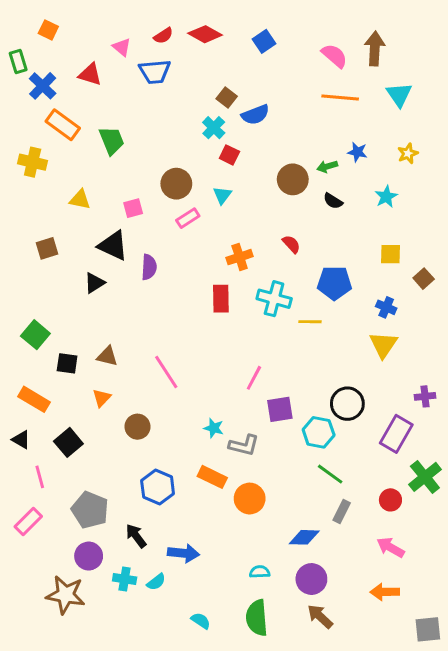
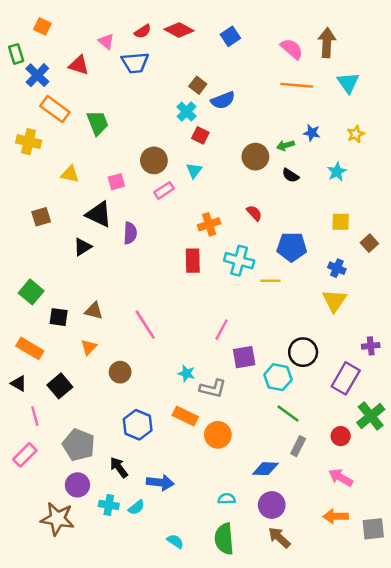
gray square: (428, 629) -> (373, 529), moved

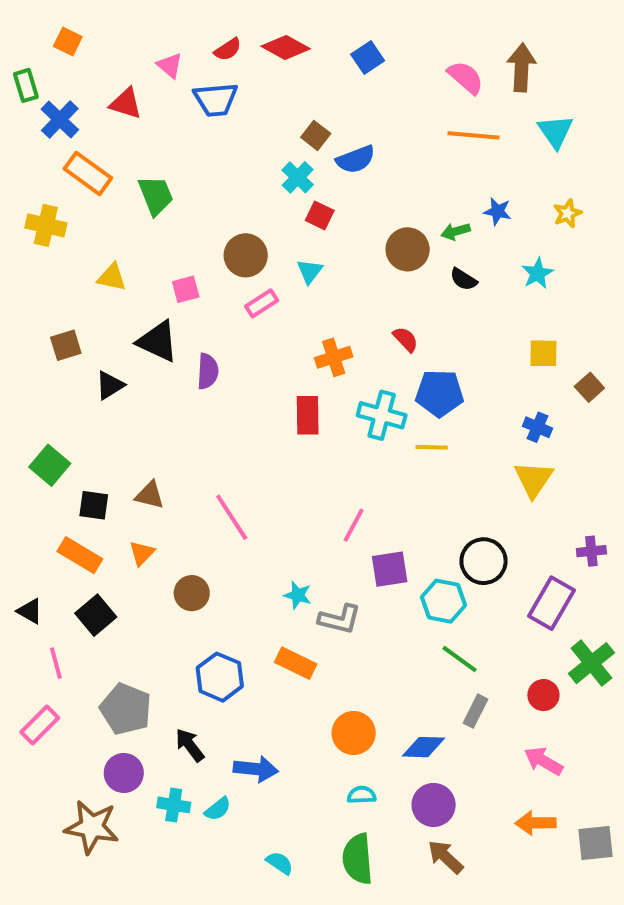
black triangle: (82, 247) -> (110, 385), moved
blue pentagon: (292, 247) -> (440, 393), moved
orange rectangle: (30, 348) -> (80, 555), moved
orange circle: (218, 435) -> (354, 733), moved

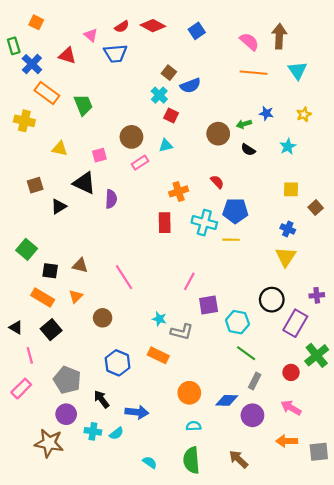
cyan triangle: (310, 271) -> (166, 145), turned 40
black circle: (484, 561) -> (272, 300), moved
purple circle: (434, 805) -> (252, 415), moved

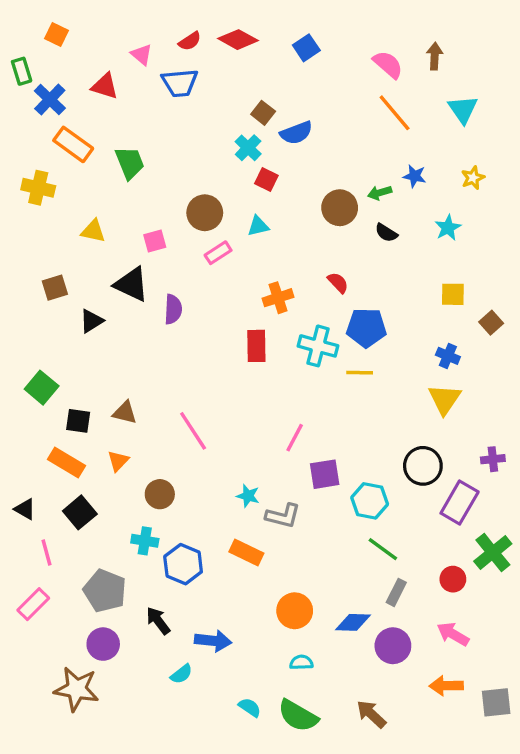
brown arrow: (279, 36) -> (435, 56), size x0.7
orange line: (254, 73) -> (395, 113), turned 45
cyan cross: (93, 431) -> (145, 541), moved
green semicircle: (191, 460) -> (298, 716), turned -55
cyan semicircle: (150, 462) -> (250, 707), moved

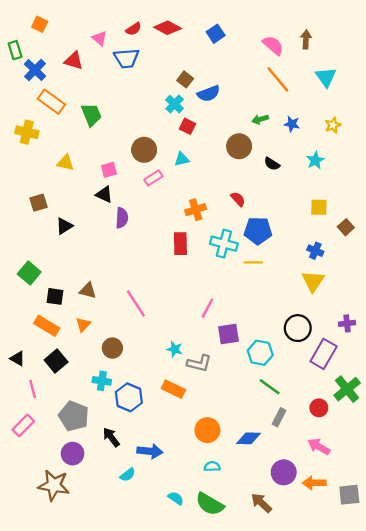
green arrow: (380, 193) -> (260, 119), moved
black triangle: (131, 284) -> (104, 194), moved, size x0.7
purple circle: (393, 646) -> (284, 472), moved

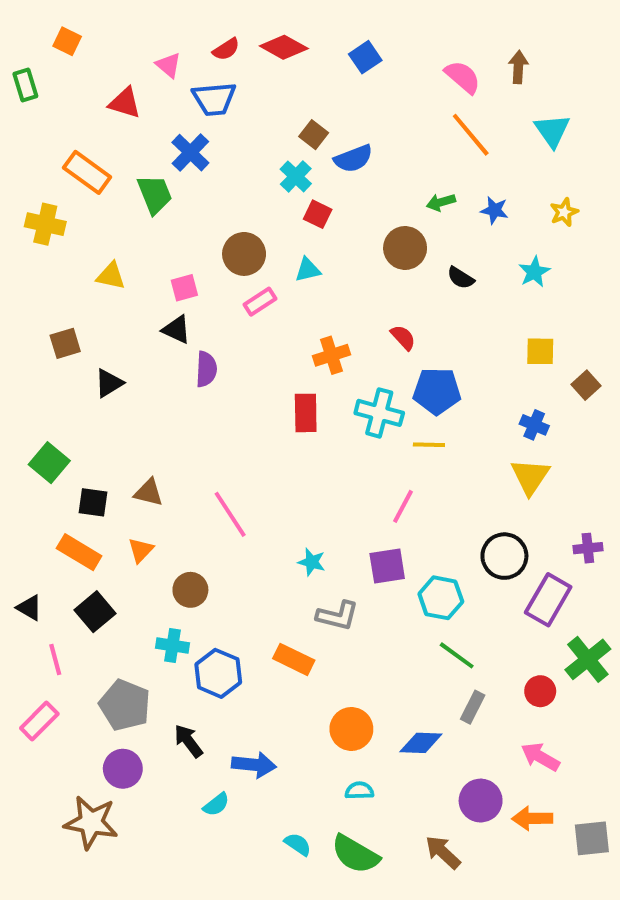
blue cross: (35, 70) -> (190, 153), moved
pink line: (207, 308) -> (403, 506), moved
cyan star: (175, 349) -> (312, 562), moved

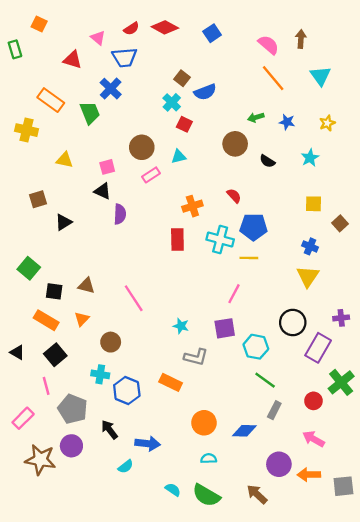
pink line: (55, 659) -> (46, 386), moved
brown star: (91, 822) -> (40, 460), moved

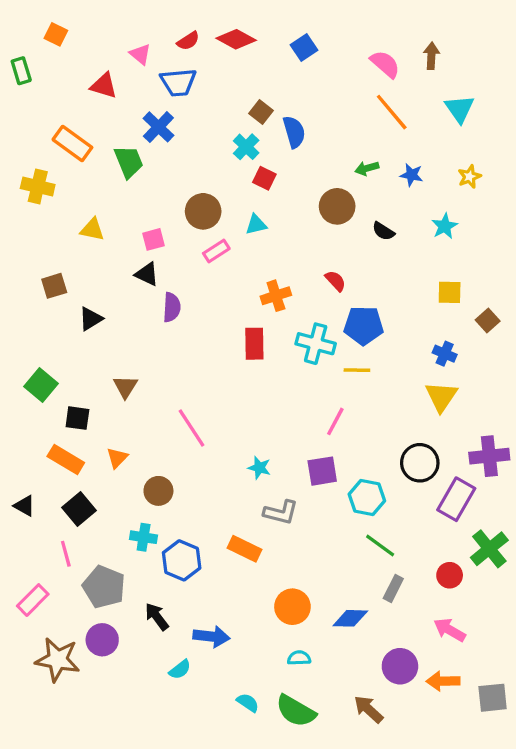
blue semicircle: (205, 92) -> (294, 132), turned -85
brown triangle: (86, 286) -> (125, 387), moved, turned 48
purple cross: (341, 318) -> (489, 456), size x1.6

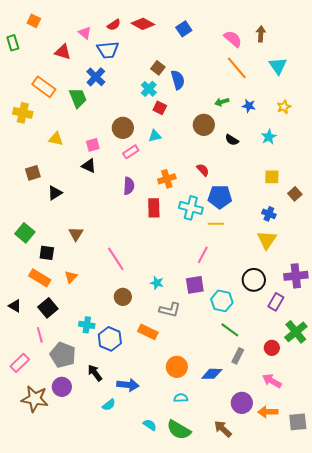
purple semicircle: (172, 307) -> (129, 186), moved
brown circle: (158, 491) -> (123, 297), moved
purple rectangle: (456, 499) -> (276, 302), size x0.7

